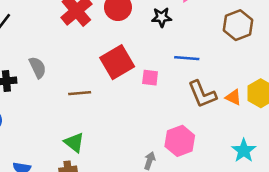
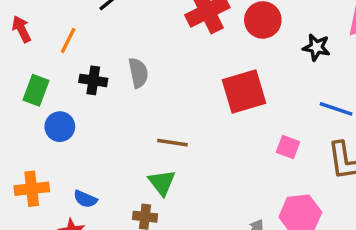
pink square: (150, 78) -> (288, 147), moved
brown line: (80, 93) -> (173, 143), moved

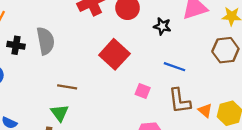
gray semicircle: (138, 73) -> (46, 41), size x1.4
red square: (244, 91) -> (114, 54), turned -32

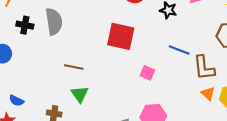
red square: (114, 54) -> (121, 36), turned -32
brown L-shape: (179, 101) -> (204, 68), moved
green triangle: (60, 113) -> (80, 94), moved

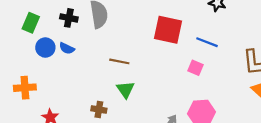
blue line: (179, 50) -> (207, 42), moved
blue semicircle: (16, 101) -> (67, 48), moved

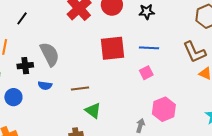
blue semicircle: (67, 48) -> (45, 85), moved
pink square: (195, 68) -> (146, 73), turned -32

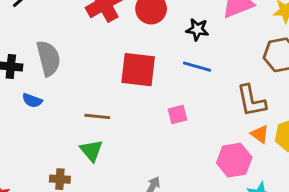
blue line: (149, 48) -> (197, 67), moved
brown line: (80, 88) -> (97, 116), moved
pink hexagon: (164, 109) -> (234, 160), moved

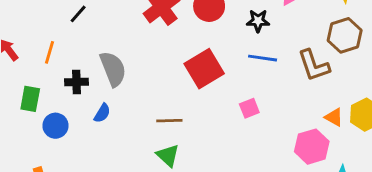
red square: (138, 70) -> (204, 69), turned -30
blue semicircle: (32, 100) -> (102, 113), turned -72
brown L-shape: (251, 101) -> (314, 65), moved

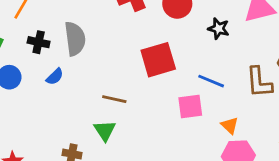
blue line: (263, 58) -> (211, 81), moved
pink square: (249, 108) -> (190, 106), size x1.4
orange triangle: (334, 117) -> (230, 126), moved

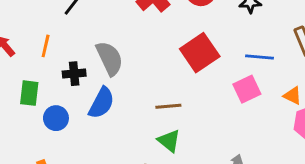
blue semicircle: (55, 77) -> (101, 103), size x1.6

